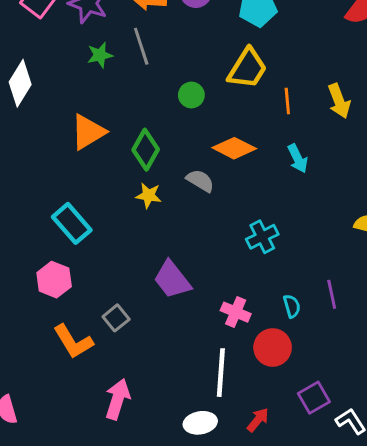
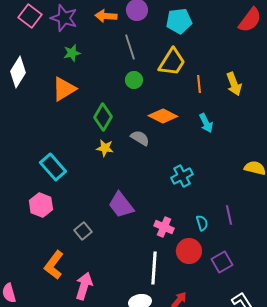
gray line: (141, 46) -> (130, 47), moved
orange triangle: (88, 132) -> (64, 89), moved
orange L-shape: (73, 342) -> (54, 265), moved, turned 68
purple square: (314, 398) -> (222, 262), moved

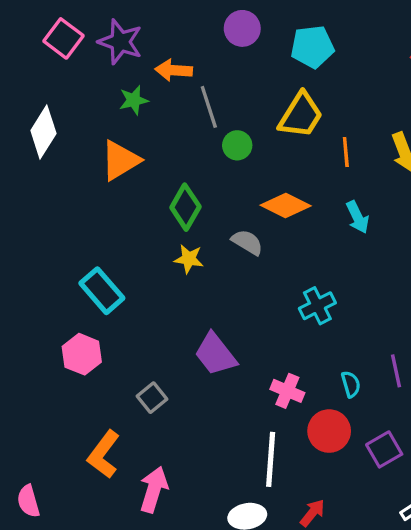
orange arrow: (106, 16) -> (174, 70), moved
gray line: (130, 47) -> (209, 107), moved

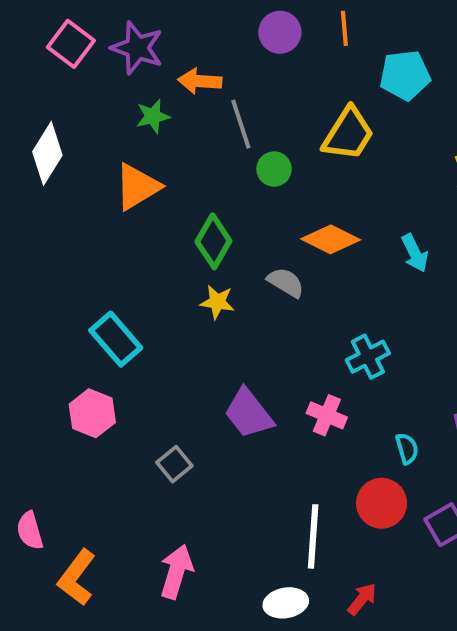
cyan pentagon: (312, 47) -> (405, 75), moved
orange line: (346, 152) -> (344, 28), moved
pink cross: (287, 391) -> (327, 415), moved
orange L-shape: (104, 454) -> (77, 577), moved
pink semicircle: (28, 501) -> (30, 531), moved

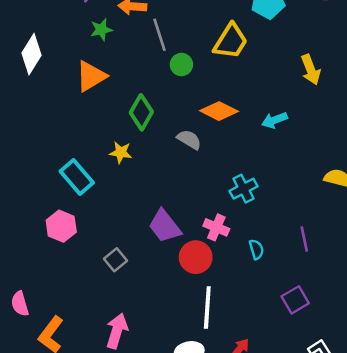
cyan arrow: (415, 253) -> (275, 120), turned 95
yellow star: (217, 302) -> (121, 152), moved
cyan semicircle: (407, 449) -> (256, 249), moved
red circle: (382, 503) -> (196, 257), moved

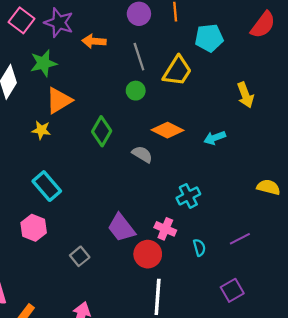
green star: (101, 30) -> (43, 63), moved, size x1.4
gray line: (159, 35) -> (139, 57), moved
yellow star: (121, 152) -> (41, 130), moved
purple line: (304, 239) -> (240, 239), turned 75

